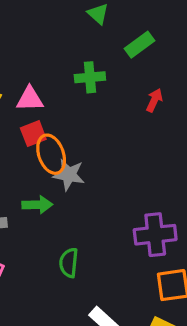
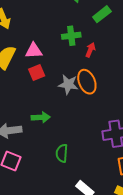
red arrow: (154, 100) -> (90, 50), moved
orange ellipse: (51, 154) -> (87, 82), moved
gray star: (69, 175) -> (68, 84), moved

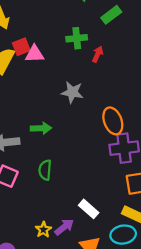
red square: (37, 73) -> (21, 47), moved
orange ellipse: (87, 82) -> (113, 121), moved
green semicircle: (62, 153) -> (45, 170), moved

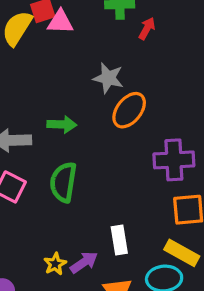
orange ellipse: (113, 121) -> (129, 110), moved, turned 56
green semicircle: (45, 170) -> (63, 182), size x1.4
white rectangle: (89, 209) -> (119, 240), turned 36

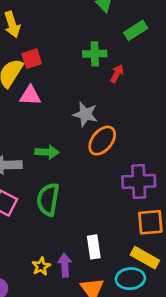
pink triangle: (60, 22) -> (30, 96), moved
purple arrow: (84, 262) -> (65, 265), turned -60

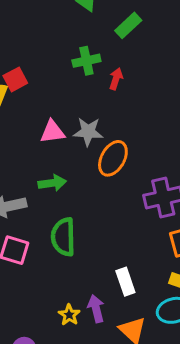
pink triangle: (30, 96) -> (52, 132), moved

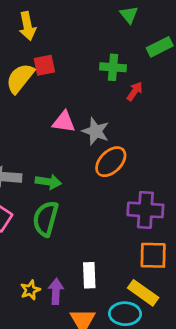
green arrow: (52, 183) -> (48, 182), moved

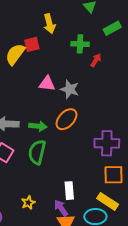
yellow arrow: (27, 26) -> (49, 24), moved
orange ellipse: (111, 162) -> (66, 119), moved
purple arrow: (56, 291) -> (61, 208), moved, turned -36

